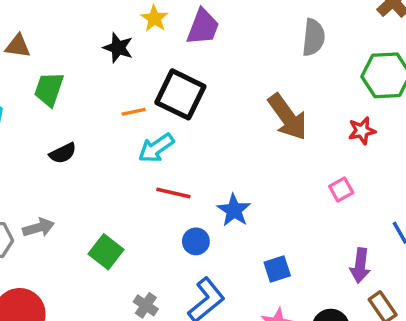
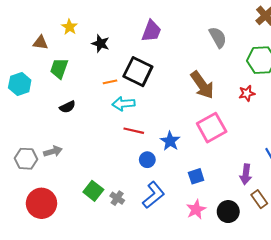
yellow star: (154, 18) -> (69, 27), moved
gray semicircle: (313, 37) -> (218, 37), turned -35
cyan arrow: (156, 148) -> (123, 104), turned 30
pink square: (341, 190) -> (212, 128), moved, size x2.0
green square: (106, 252) -> (93, 191), moved

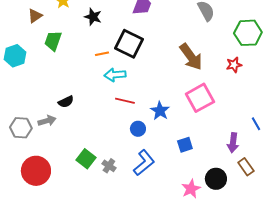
brown triangle: (40, 43) -> (35, 16), turned -42
black semicircle: (67, 107) -> (66, 102), moved
pink star: (196, 209) -> (191, 189), moved

